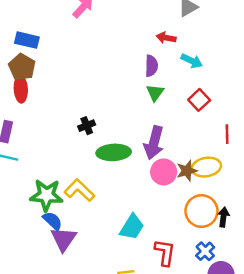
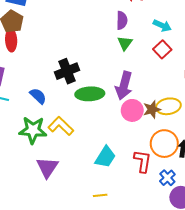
cyan arrow: (192, 61) -> (162, 26), moved
black cross: (87, 126) -> (67, 71), size x1.6
blue semicircle: (53, 221) -> (38, 96), moved
red L-shape: (165, 253) -> (143, 161), moved

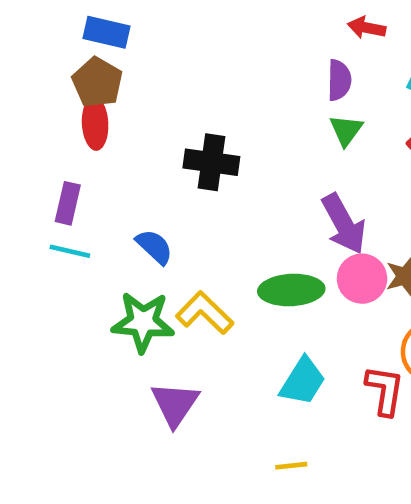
black cross: (67, 71) -> (211, 162), moved, turned 30
purple arrow: (124, 86) -> (344, 224), turned -44
green ellipse: (90, 94) -> (291, 290), moved

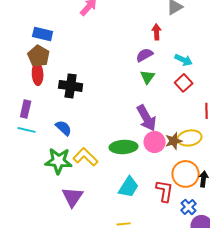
red arrow: (367, 28) -> (157, 32), turned 77
purple semicircle: (339, 80) -> (145, 55), turned -120
black cross: (211, 162) -> (71, 86), moved

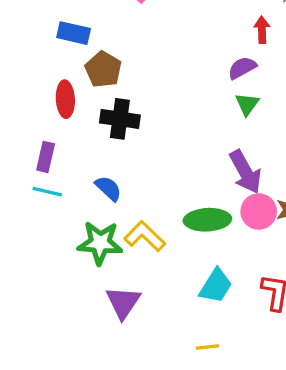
brown pentagon: (39, 56) -> (103, 69), moved

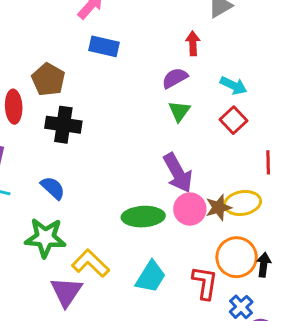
blue rectangle: (74, 33) -> (104, 46), moved
yellow L-shape: (145, 236) -> (90, 263), moved

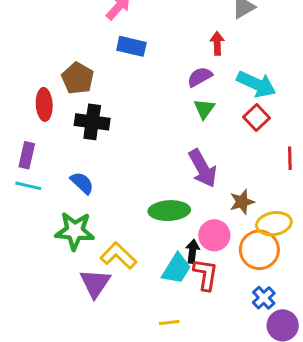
cyan arrow: (234, 86) -> (256, 84), size x1.5
yellow ellipse: (243, 203) -> (274, 224), moved
pink circle: (190, 209) -> (214, 235), moved
black arrow: (264, 265) -> (192, 251), moved
red L-shape: (205, 283) -> (206, 275), moved

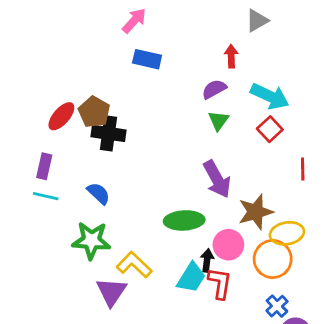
brown pentagon: (78, 78) -> (94, 112), moved
red ellipse: (44, 104) -> (61, 116), turned 44
brown star: (242, 202) -> (256, 212), size x1.4

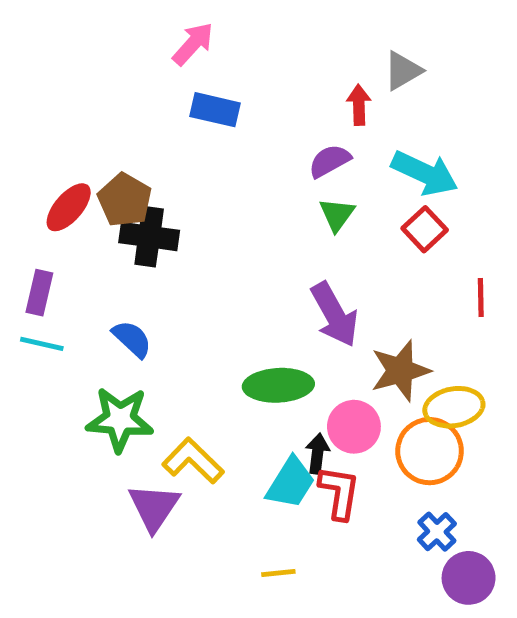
gray triangle: (257, 21) -> (403, 71), moved

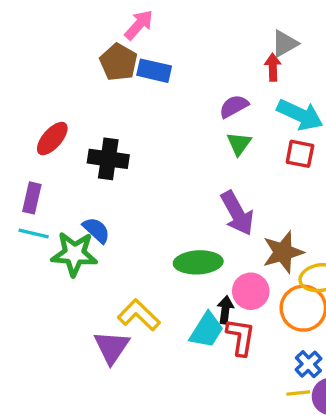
red arrow: (359, 105) -> (273, 67), moved
brown pentagon: (125, 200) -> (118, 62), moved
red square: (425, 229) -> (300, 154), turned -36
green star: (120, 419) -> (74, 254), moved
yellow line: (278, 573) -> (298, 393), moved

